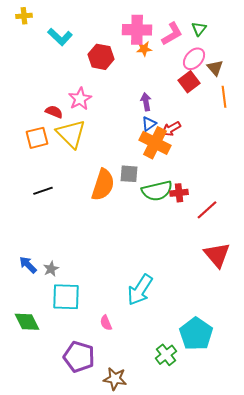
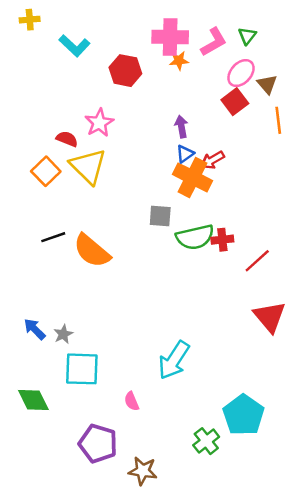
orange square: (37, 138) -> (46, 171), turned -30
orange semicircle: (103, 185) -> (92, 251), moved, turned 112

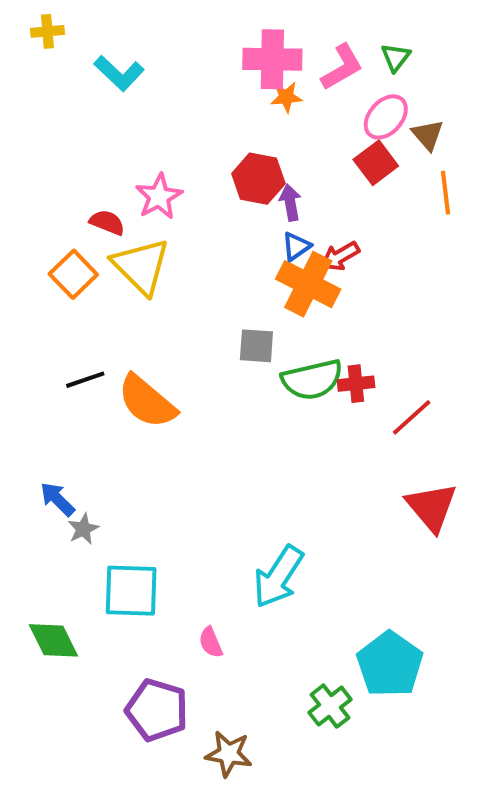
red hexagon: (125, 71) -> (258, 179), moved
blue arrow: (35, 329) -> (57, 499), moved
gray star: (63, 334) -> (83, 529), moved

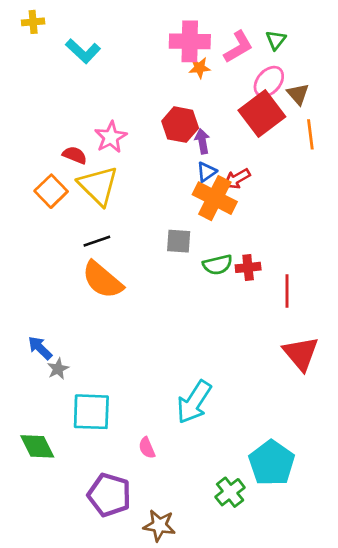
red square: (376, 163) -> (262, 114), size x1.5
black line: (85, 380) -> (97, 241), moved
green semicircle: (312, 380) -> (218, 265), size x0.7
red line: (412, 417) -> (287, 291), turned -48

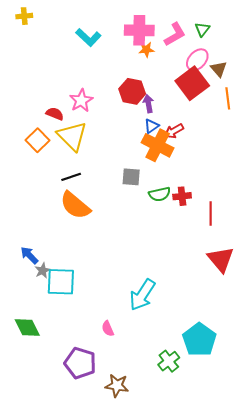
cyan L-shape: (83, 51) -> (88, 37), moved
cyan square: (91, 412) -> (61, 282), moved

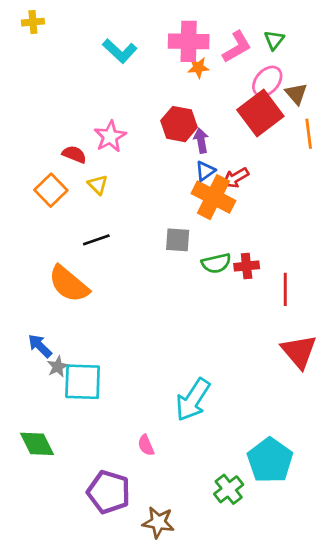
yellow triangle: (72, 136) -> (98, 185), size x0.5
orange semicircle: (75, 205) -> (69, 284), moved

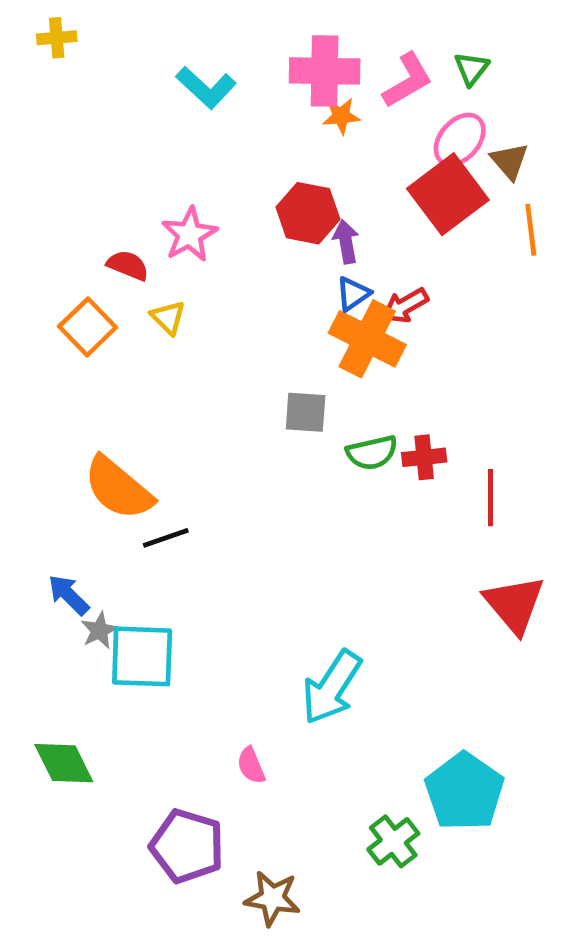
black line: (96, 240) -> (166, 538), moved

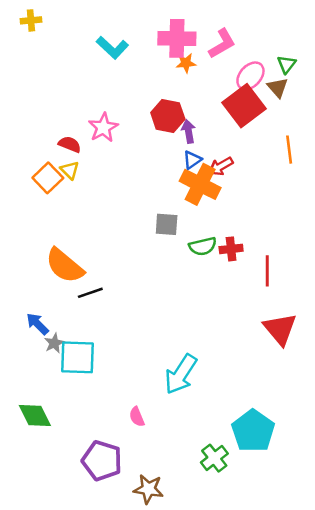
green triangle: (472, 69) -> (287, 64), moved
orange line: (531, 230) -> (289, 150), moved
yellow triangle: (168, 317) -> (70, 170), moved

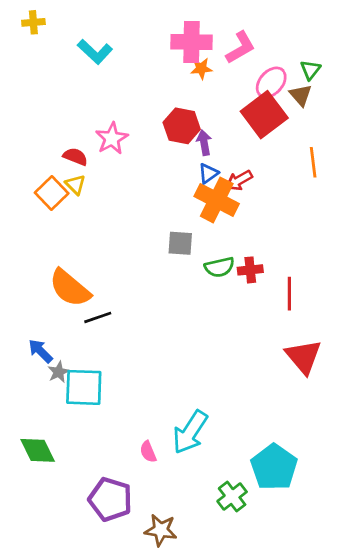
cyan L-shape: (112, 48) -> (95, 52), moved
cyan arrow: (181, 374) -> (190, 432), moved

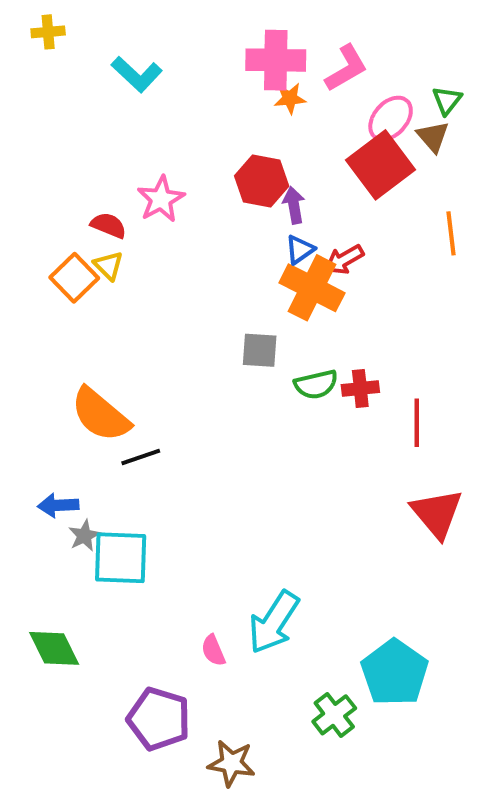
blue arrow: (40, 351) -> (58, 505), turned -48

